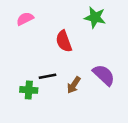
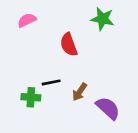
purple semicircle: (104, 75) -> (108, 108), moved

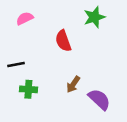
green star: (103, 19) -> (94, 17), turned -30
black line: (51, 82) -> (16, 64), moved

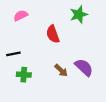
brown arrow: (73, 84) -> (61, 70), turned -80
purple semicircle: (99, 99) -> (84, 67), moved

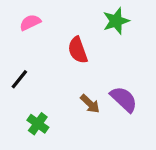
black line: (13, 54) -> (19, 79), turned -40
green cross: (24, 75) -> (38, 124), moved, turned 32

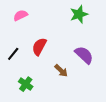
red semicircle: (78, 50) -> (39, 47), moved, turned 48
purple semicircle: (124, 99) -> (84, 55), moved

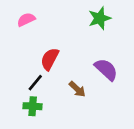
black line: (13, 54) -> (35, 83), moved
green cross: (26, 84) -> (33, 106), turned -32

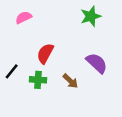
black line: (35, 83) -> (12, 71), moved
green cross: (33, 106) -> (38, 80), moved

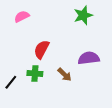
purple semicircle: (97, 63) -> (89, 58), turned -50
black line: (12, 71) -> (11, 82), moved

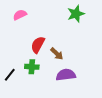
purple semicircle: (89, 58) -> (66, 75), moved
brown arrow: (65, 75) -> (57, 54), moved

